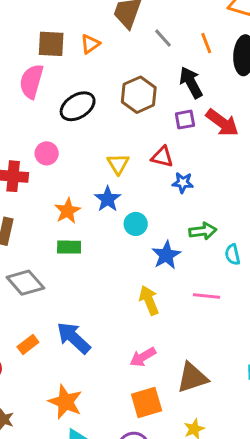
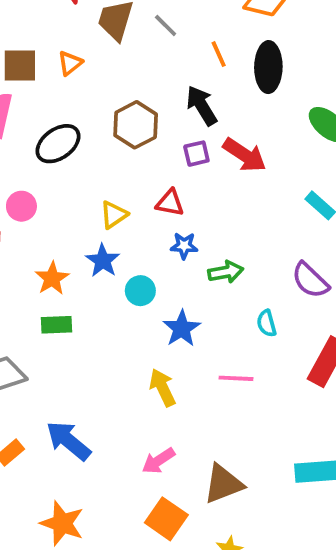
gray line: (163, 38) -> (166, 25), moved
yellow triangle: (118, 164) -> (114, 215), turned 30
blue star: (183, 183) -> (184, 246), moved
green arrow: (203, 231) -> (226, 272), moved
orange square: (147, 402) -> (166, 519), turned -36

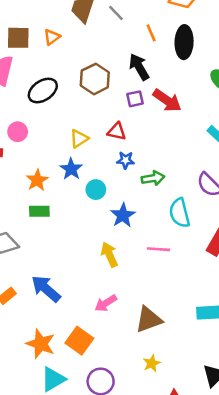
cyan semicircle: (267, 323) -> (180, 213), size x1.6
orange square: (166, 519) -> (79, 341), moved

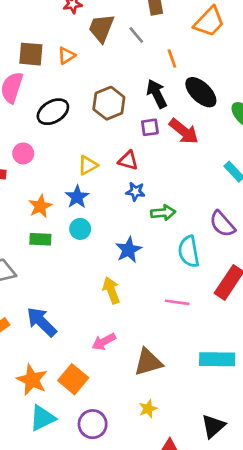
black ellipse: (184, 42) -> (201, 92), moved, turned -52
cyan circle: (96, 190) -> (80, 229), moved
pink line: (158, 249) -> (177, 302), moved

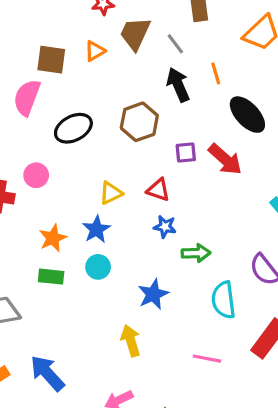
orange triangle: (66, 56) -> (95, 51), moved
black arrow: (157, 94) -> (178, 85), moved

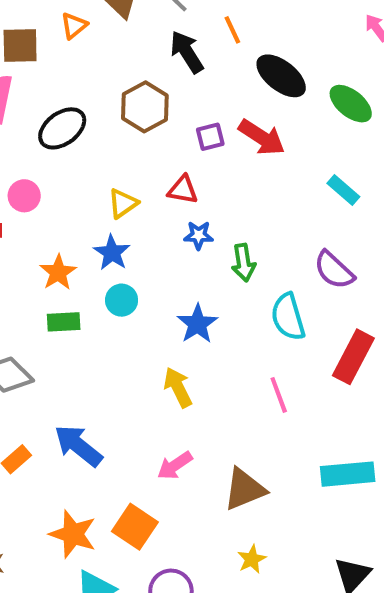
green arrow: (196, 253) -> (244, 263), turned 92
pink line: (207, 359) -> (279, 395), turned 68

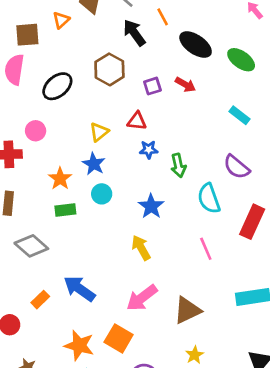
red arrow: (262, 137) -> (185, 85), size x0.7
pink arrow: (175, 466) -> (142, 298), size x1.4

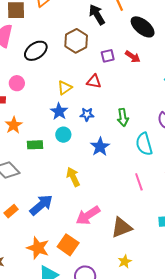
blue star: (149, 150) -> (87, 114), moved
orange star: (60, 179) -> (14, 125), moved
yellow arrow: (141, 248) -> (73, 177), moved
blue arrow: (79, 289) -> (41, 205), turned 100

